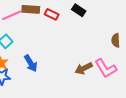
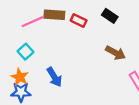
brown arrow: (84, 68) -> (116, 53), moved, turned -126

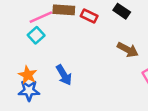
cyan square: (26, 52) -> (36, 35), moved

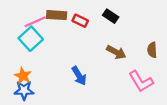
cyan square: (36, 35) -> (31, 39), size x1.5
blue arrow: (64, 75) -> (79, 76), moved

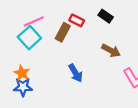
brown rectangle: (57, 15) -> (63, 32), moved, turned -66

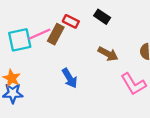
pink line: (34, 21) -> (39, 34), moved
cyan square: (29, 38) -> (20, 40), turned 30

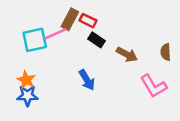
black rectangle: (102, 17) -> (97, 40), moved
brown rectangle: (56, 34) -> (70, 19), moved

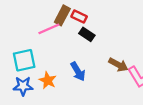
cyan square: (35, 40) -> (24, 60), moved
brown arrow: (127, 54) -> (118, 65), moved
orange star: (26, 80) -> (48, 80), moved

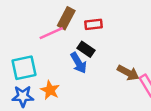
red rectangle: (79, 17) -> (93, 24), moved, turned -32
black rectangle: (87, 34) -> (86, 49), moved
blue arrow: (78, 71) -> (79, 63), moved

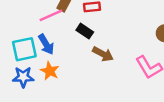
blue arrow: (79, 63) -> (46, 44), moved
brown arrow: (128, 73) -> (103, 54), moved

